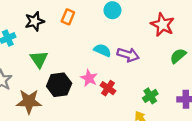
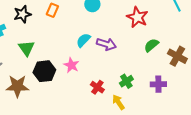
cyan semicircle: (102, 50) -> (83, 40), turned -70
red cross: (108, 88) -> (97, 87), moved

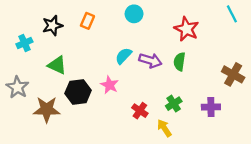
green semicircle: (151, 45) -> (179, 62), moved, turned -42
green triangle: (26, 48) -> (57, 65), turned -30

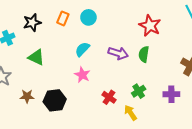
cyan circle: (134, 14) -> (88, 17), moved
cyan semicircle: (124, 56) -> (82, 49), moved
black hexagon: (78, 92) -> (55, 100), moved
brown star: (47, 109) -> (27, 96), size x0.6

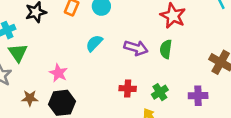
green triangle: (36, 57) -> (18, 53), moved, turned 30
pink star: (82, 75) -> (58, 73), moved
red cross: (109, 97) -> (128, 89), moved, turned -32

